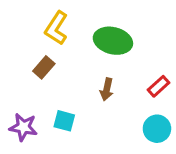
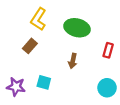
red rectangle: (159, 86) -> (108, 50), moved, turned -32

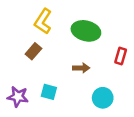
brown arrow: (73, 61) -> (81, 68), turned -104
cyan circle: (107, 88) -> (103, 98), moved

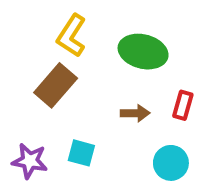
brown rectangle: (33, 51) -> (56, 85), size x1.5
red rectangle: (121, 56) -> (183, 105), moved

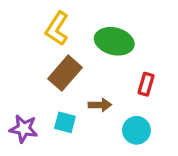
brown rectangle: (56, 85) -> (65, 73), moved
brown arrow: (135, 113) -> (100, 105), moved

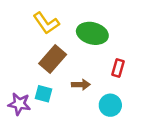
yellow L-shape: (57, 29) -> (46, 23), turned -68
cyan square: (65, 122) -> (44, 94), moved

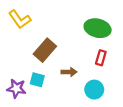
yellow L-shape: (46, 23) -> (20, 19), moved
green ellipse: (92, 33) -> (98, 28), moved

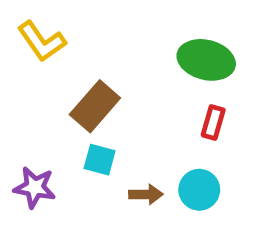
brown arrow: (69, 72) -> (146, 194), moved
cyan square: (37, 80) -> (100, 160), moved

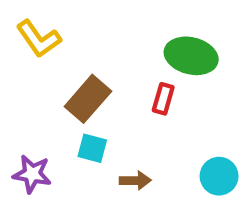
red rectangle: (213, 123) -> (163, 99), moved
cyan circle: (199, 190) -> (219, 176), moved

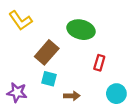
green ellipse: (191, 56) -> (81, 30), moved
red rectangle: (163, 99) -> (99, 63), moved

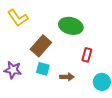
purple star: (17, 92) -> (13, 70), moved
brown arrow: (72, 96) -> (67, 77), moved

